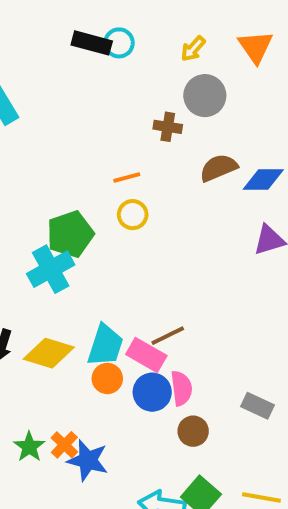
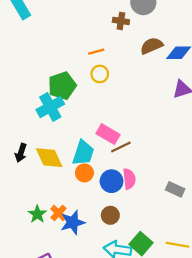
yellow diamond: (49, 353) -> (49, 158), turned 48
pink rectangle: (146, 355) -> (108, 134), moved
brown circle: (193, 431) -> (110, 215), moved
blue star: (88, 460) -> (73, 222), turned -30

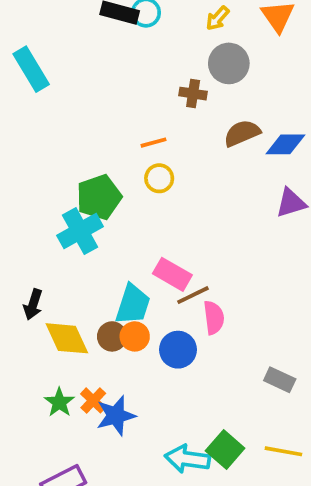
yellow diamond: (49, 158) -> (67, 338), moved
pink semicircle: (129, 179) -> (214, 318), moved
gray rectangle: (175, 189) -> (280, 380), moved
brown circle: (110, 215) -> (112, 336), moved

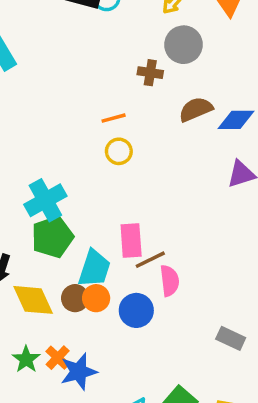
green pentagon: (99, 197) -> (52, 237), moved
pink rectangle: (172, 274) -> (131, 240), turned 56

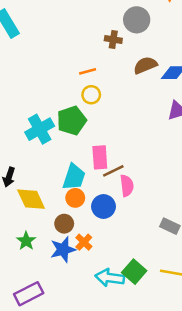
green pentagon: (52, 237) -> (72, 121), moved
brown circle: (75, 298) -> (64, 224), moved
orange cross: (58, 358) -> (84, 242), moved

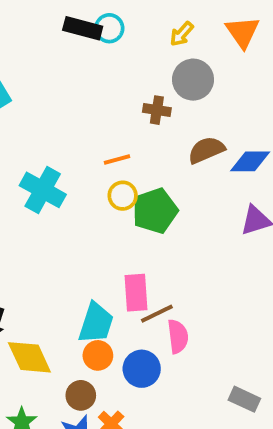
green pentagon: (72, 121) -> (155, 211), moved
cyan cross: (40, 129) -> (43, 190), moved, turned -32

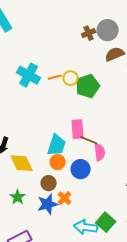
gray circle: (193, 80) -> (108, 30), moved
brown cross: (157, 110) -> (89, 33), turned -32
orange line: (117, 159) -> (55, 77), moved
brown line: (157, 314) -> (89, 140), turned 48

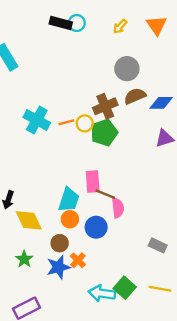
brown cross: (89, 33) -> (105, 106), moved, size x1.5

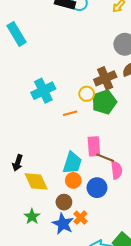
cyan cross: (37, 120) -> (43, 91), turned 35
orange line: (66, 122) -> (70, 113), moved
blue star: (58, 267) -> (63, 224), turned -30

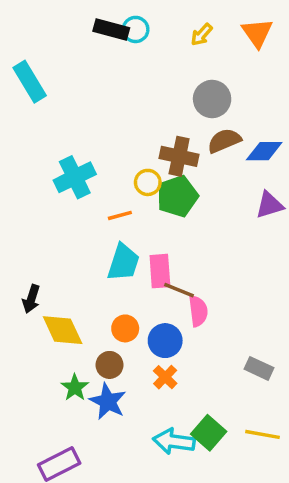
brown cross: (105, 78) -> (179, 156), turned 35
cyan trapezoid: (72, 163) -> (123, 262), moved
green star: (32, 217) -> (75, 388), moved
orange cross: (80, 218) -> (165, 377), moved

